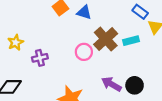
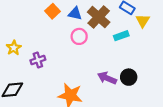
brown cross: (106, 39) -> (99, 17), moved
pink circle: (84, 52) -> (79, 36), moved

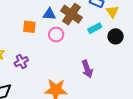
orange square: (53, 11) -> (29, 27), moved, turned -32
black circle: (129, 77) -> (116, 36), moved
purple arrow: (107, 78) -> (87, 69), turned -126

